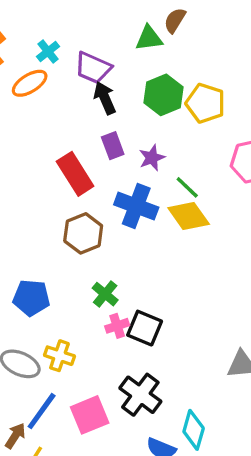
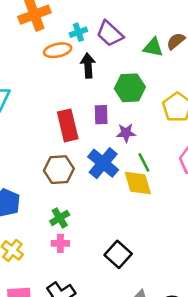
purple trapezoid: (93, 68) -> (110, 34), moved
green hexagon: (163, 95) -> (130, 88), moved
black arrow: (105, 98) -> (88, 65), moved
black square: (145, 328) -> (118, 254), moved

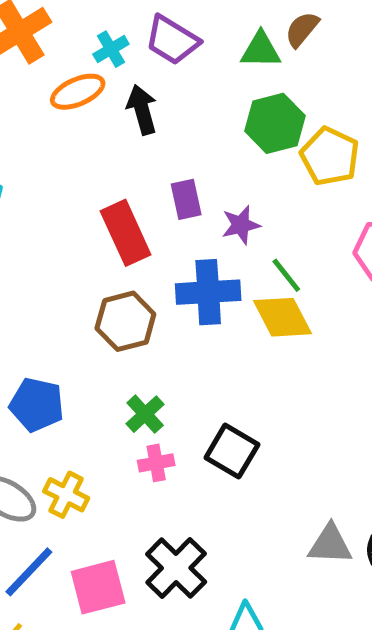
green hexagon: (130, 88) -> (275, 123), moved
blue cross: (103, 163) -> (208, 292), turned -32
black square: (118, 254) -> (232, 451), moved

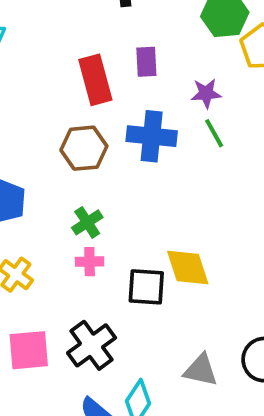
purple star: (241, 225) -> (206, 93), moved
yellow diamond: (282, 317) -> (188, 267), moved
black square: (232, 451) -> (146, 287), moved, turned -36
gray triangle: (330, 544) -> (201, 370), moved

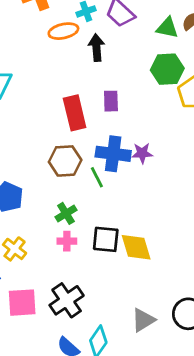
purple star: (206, 93) -> (142, 153), moved
green line: (214, 133) -> (97, 177), moved
black square: (146, 287) -> (106, 239), moved
gray triangle: (201, 370) -> (143, 320), turned -45

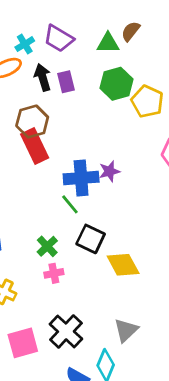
purple rectangle: (111, 101) -> (66, 82), moved
brown hexagon: (65, 161) -> (32, 121), moved
black square: (106, 239) -> (91, 239), moved, turned 32
gray triangle: (143, 320) -> (126, 330), moved

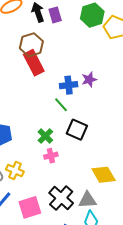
blue cross: (81, 178) -> (69, 85), size x0.7
yellow diamond: (123, 265) -> (104, 175), moved
gray triangle: (126, 330) -> (87, 200), moved, turned 42

